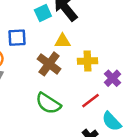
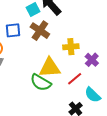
yellow triangle: (63, 41) -> (50, 68), moved, size x1.6
brown cross: (49, 64) -> (40, 31), moved

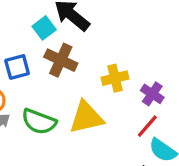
red line: (75, 79) -> (147, 126), moved
green semicircle: (41, 83) -> (39, 122), moved

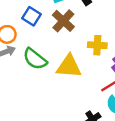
blue square: (17, 67) -> (31, 16), turned 30

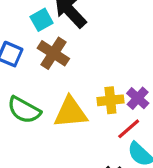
yellow cross: (97, 45) -> (110, 100), moved

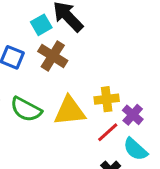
purple cross: (138, 98) -> (133, 115), moved
red line: (129, 129) -> (108, 132), moved

